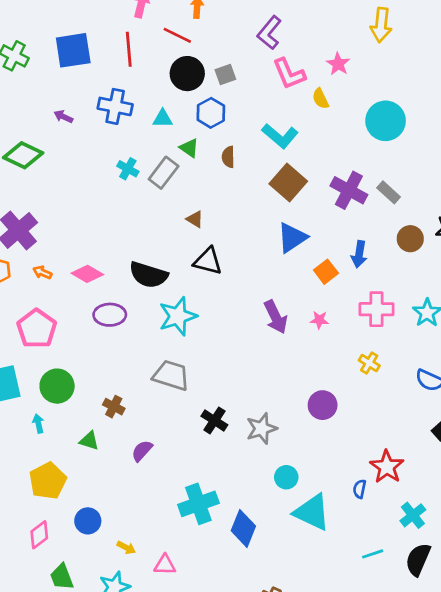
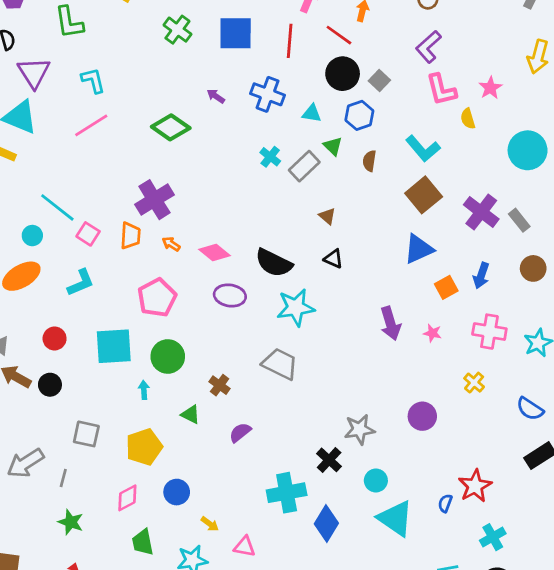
gray square: (225, 74) -> (379, 80), turned -36
black triangle: (208, 261) -> (333, 259), size x0.7
black cross: (214, 421) -> (329, 460), moved

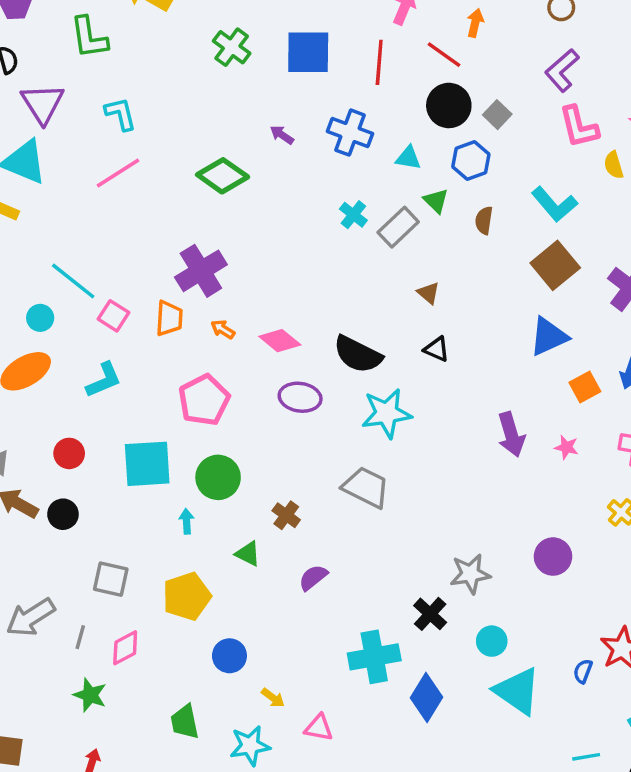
pink diamond: (127, 498) -> (125, 648), moved

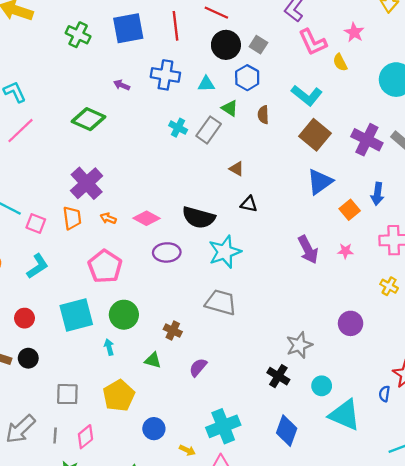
cyan cross: (374, 657) -> (223, 426), moved

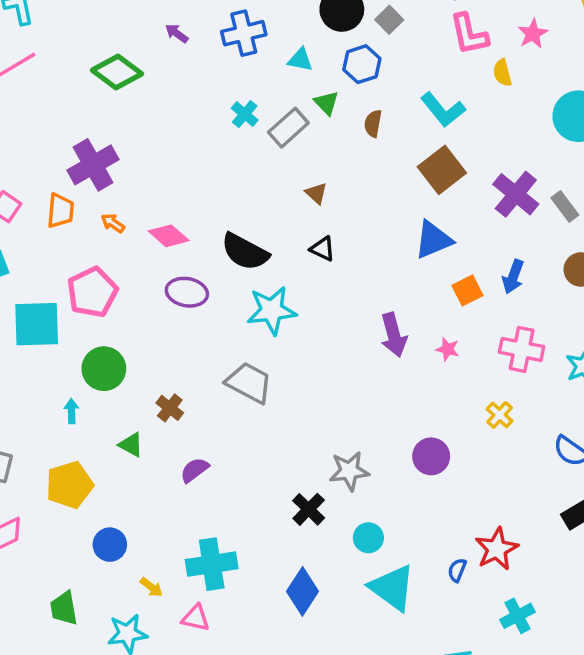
blue cross: (165, 75) -> (244, 33), turned -36
cyan square: (76, 315) -> (37, 324), moved

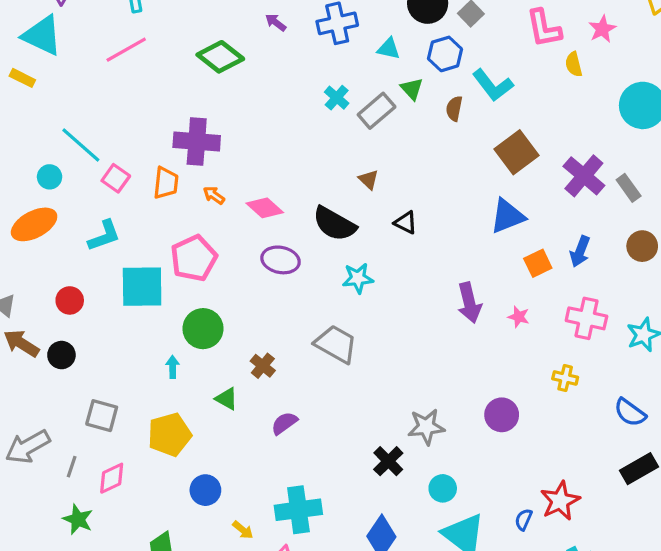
cyan L-shape: (443, 110) -> (493, 85), moved
purple cross: (93, 165) -> (197, 142), turned 33
brown triangle: (316, 193) -> (369, 180), moved
cyan star: (272, 310) -> (358, 278), size x0.7
yellow cross: (500, 415) -> (565, 378), turned -30

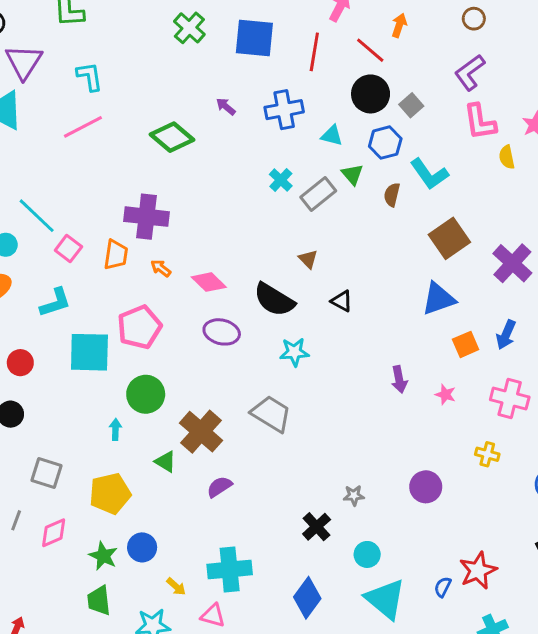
purple arrow: (469, 303) -> (399, 379), size x0.7
brown cross: (263, 366) -> (201, 432), size x1.8
gray star: (426, 427) -> (354, 495), size x0.6
green star: (78, 519) -> (103, 556), moved

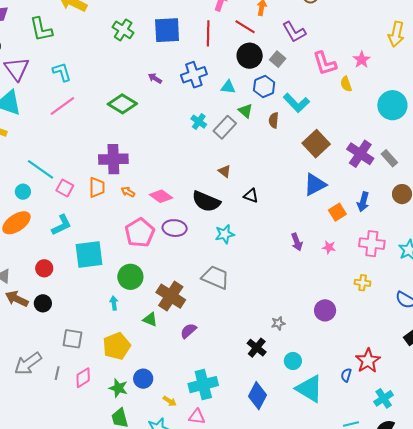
purple L-shape: (470, 72) -> (294, 32), moved, turned -75
pink pentagon: (139, 327) -> (140, 233), moved

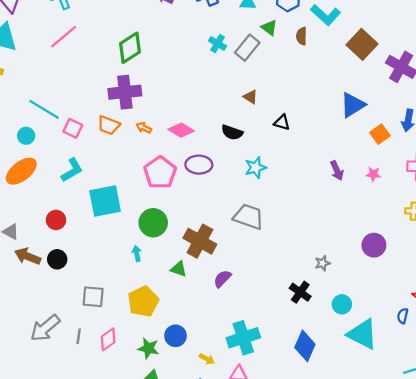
green diamond: (122, 104) -> (130, 48), moved, turned -60
brown square: (316, 144) -> (362, 44), moved
orange trapezoid: (97, 187) -> (109, 125), turned 115
black semicircle: (206, 201) -> (232, 132), size x0.7

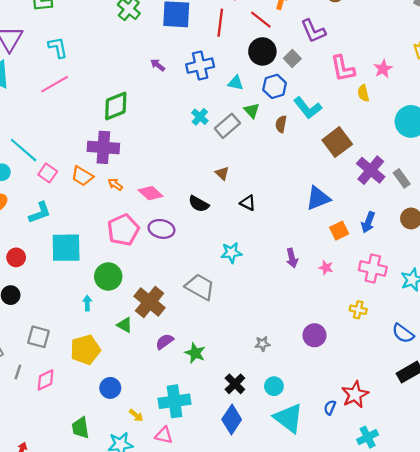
cyan star: (255, 168) -> (231, 253), moved
black cross: (300, 292) -> (235, 384), moved
green star: (148, 348) -> (195, 353), moved

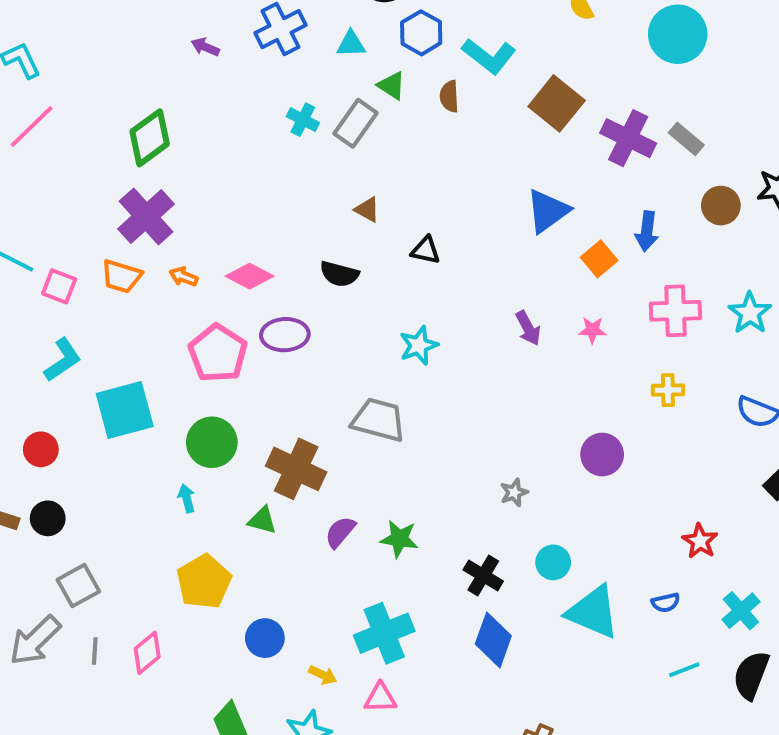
purple cross: (103, 147) -> (146, 216), turned -32
gray square: (38, 337) -> (78, 586), moved, turned -30
red star: (355, 394) -> (700, 541), size x0.7
blue semicircle: (330, 408) -> (666, 603), moved, turned -112

